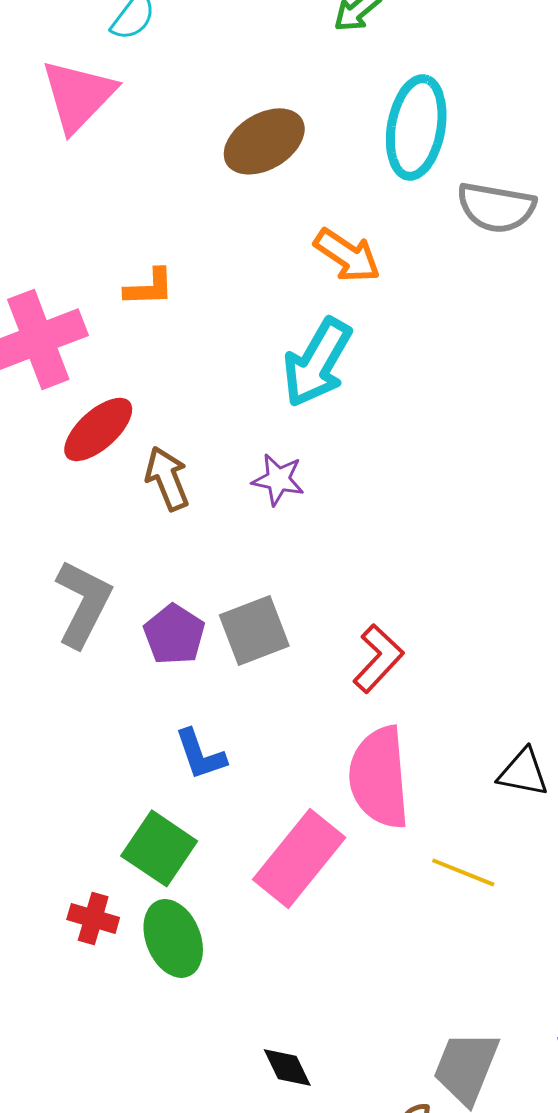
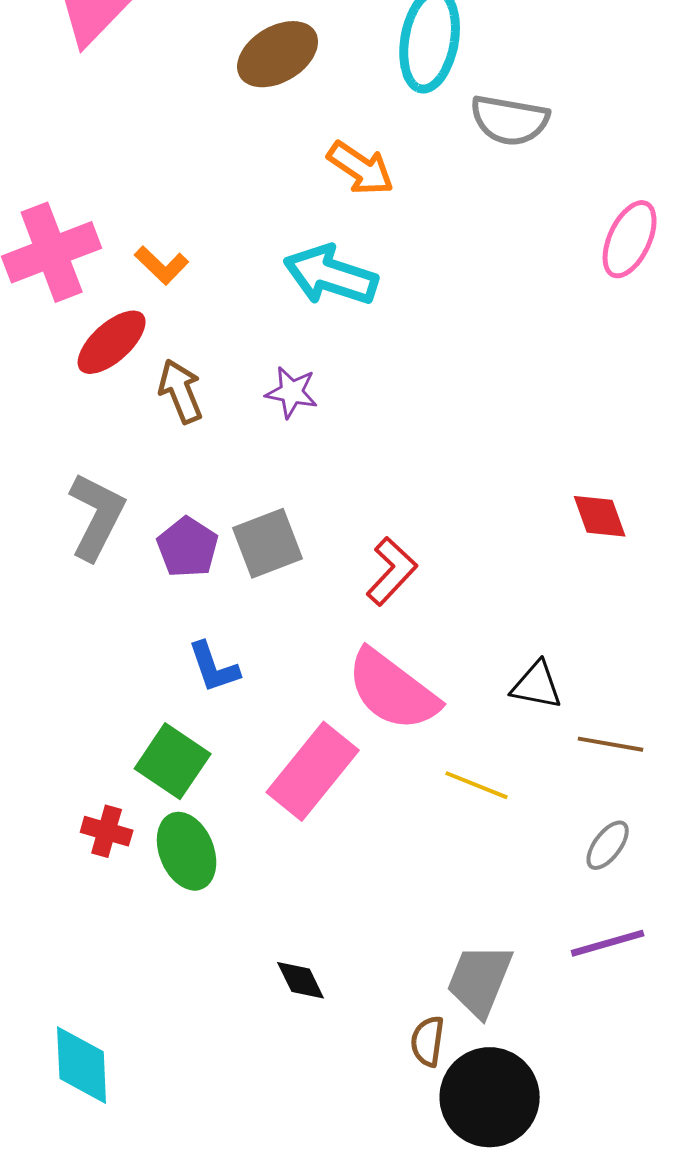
orange L-shape: (149, 287) -> (162, 265), moved, turned 46
cyan arrow: (317, 362) -> (331, 275), turned 78
pink semicircle: (379, 777) -> (393, 690), turned -48

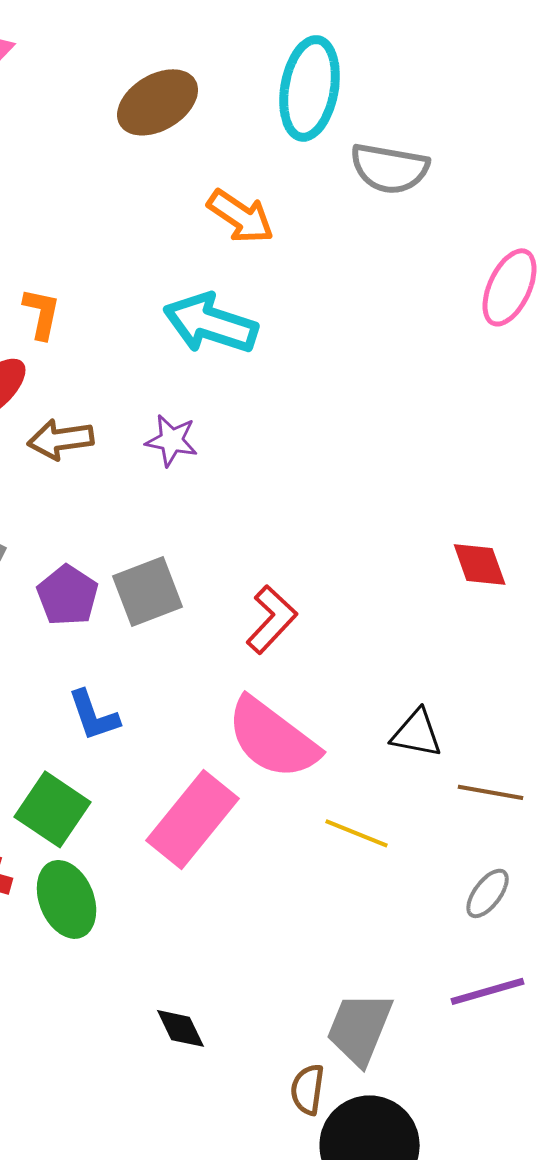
orange L-shape: (162, 265) -> (42, 313), turned -122
brown arrow: (181, 391) -> (61, 439), turned -76

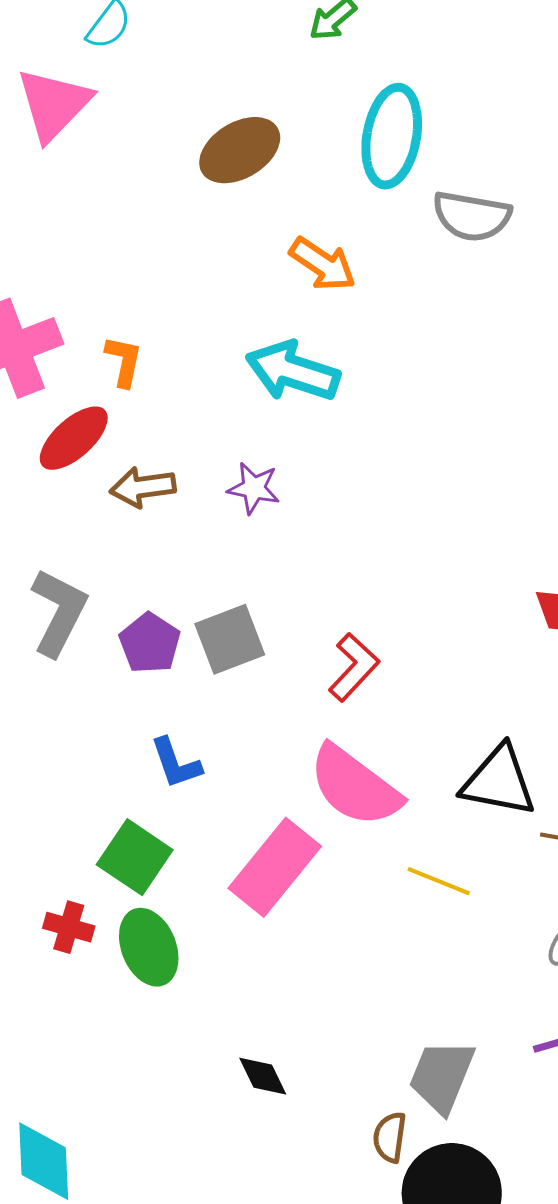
black triangle: (417, 733) -> (499, 781), size x1.5

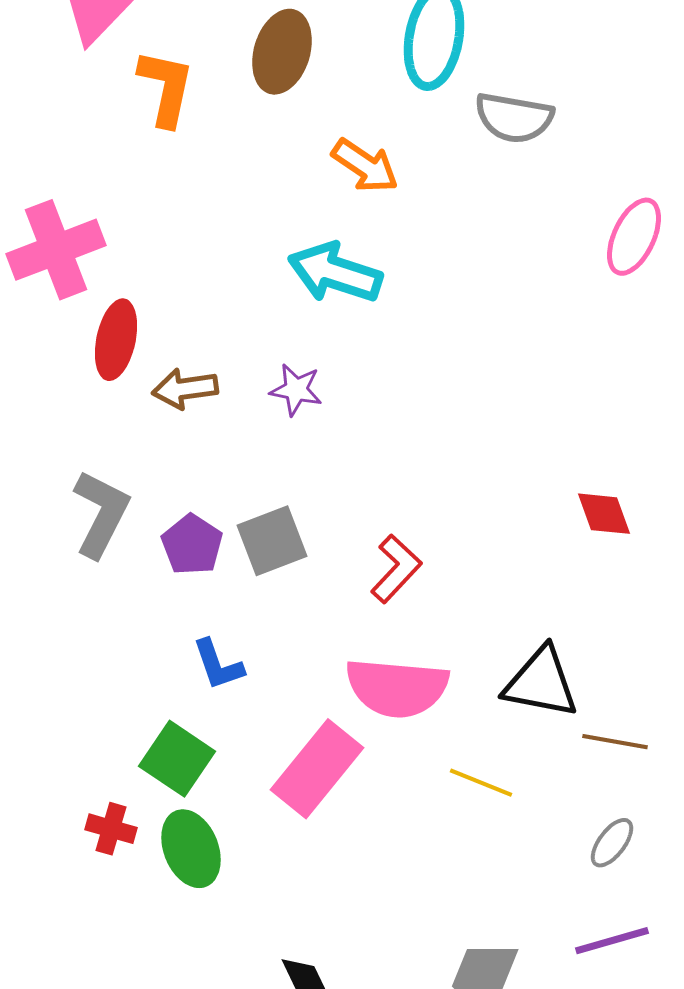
brown ellipse: (240, 150) -> (282, 52), turned -42
orange L-shape: (124, 361) -> (166, 88), moved, size x1.5
red ellipse: (74, 438) -> (116, 340), turned -36
pink semicircle: (355, 786) -> (397, 688), turned -32

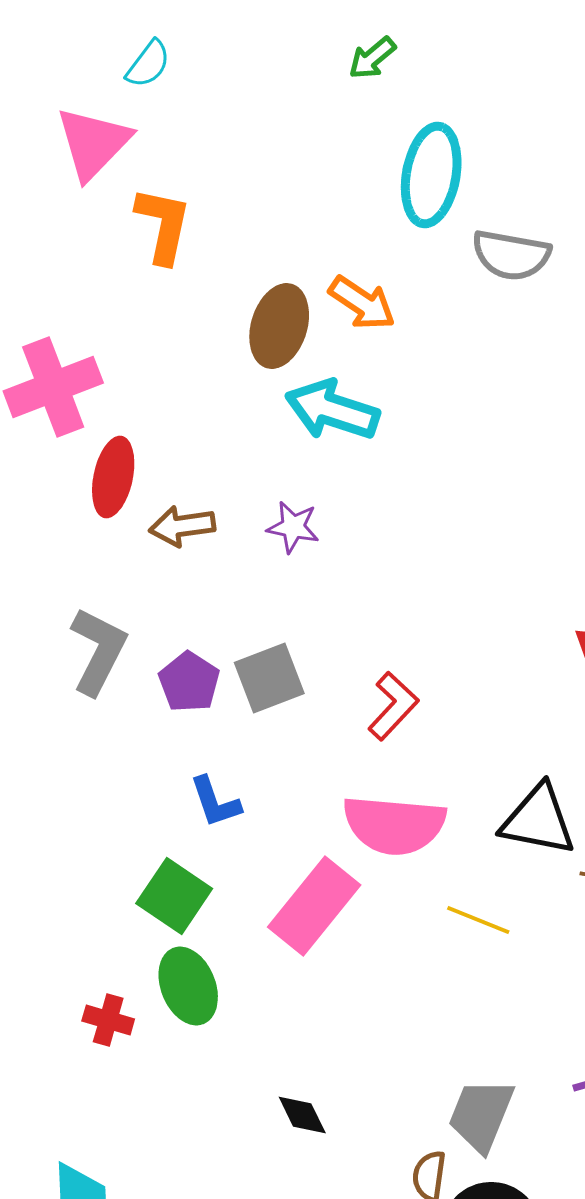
brown ellipse: (282, 52) -> (279, 326), moved
red cross: (111, 829) -> (108, 1020), moved

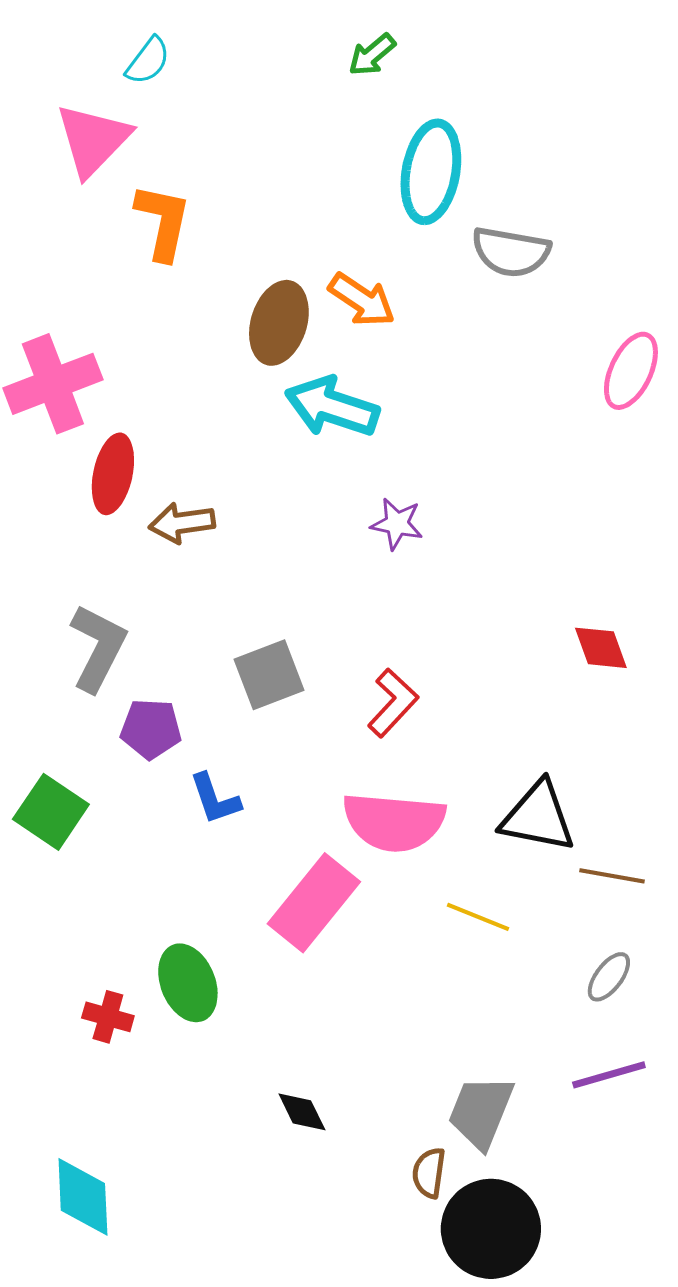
purple star: (293, 527) -> (397, 524), moved
purple pentagon: (189, 682) -> (151, 729), moved, turned -30
green square: (174, 896) -> (51, 812), moved

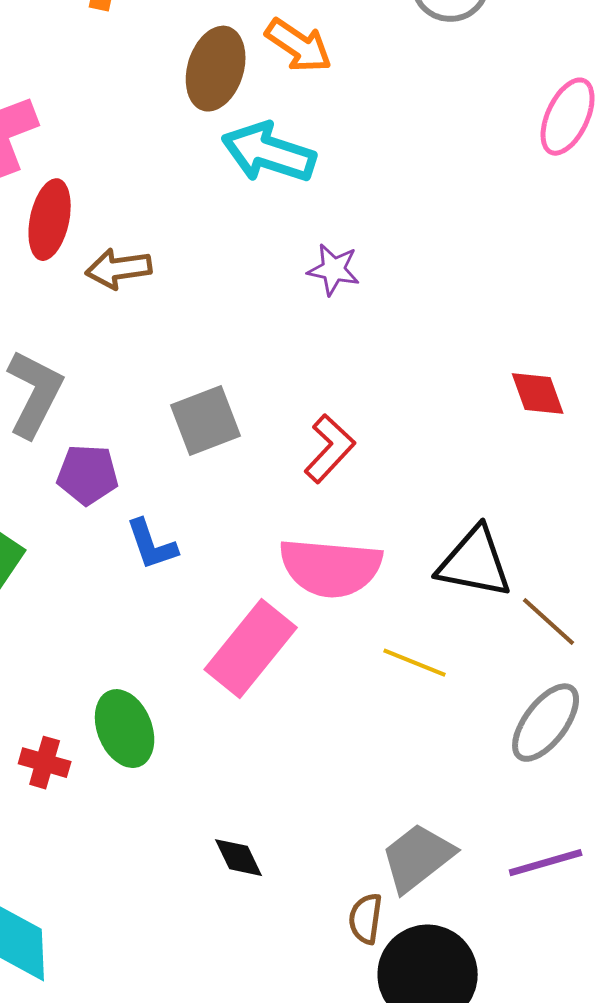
brown line: (612, 876) -> (549, 622), turned 32
gray ellipse: (609, 977) -> (546, 723), size x1.6
purple line: (609, 1075) -> (546, 863), moved
gray trapezoid: (481, 1112) -> (418, 858), turned 30

